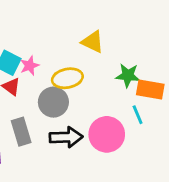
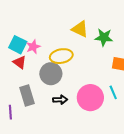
green star: (128, 75) -> (104, 37), moved
cyan line: (138, 115) -> (113, 92), moved
black arrow: (66, 137) -> (60, 100), size x0.6

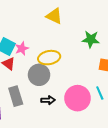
yellow triangle: (80, 29) -> (54, 16), moved

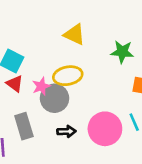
yellow triangle: (54, 16) -> (74, 35), moved
pink star: (22, 48) -> (41, 86), moved

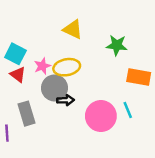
pink star: (41, 86) -> (42, 66), moved
black arrow: (66, 131) -> (65, 100), moved

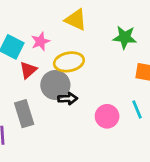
pink star: (42, 66) -> (40, 41), moved
red triangle: (18, 75) -> (28, 70), moved, turned 42
pink circle: (101, 116) -> (107, 116), size x0.7

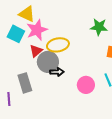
yellow triangle: (76, 20) -> (27, 14), moved
pink star: (40, 41) -> (37, 30), size x1.5
red triangle: (28, 70) -> (36, 51), moved

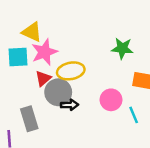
cyan square: (16, 34) -> (18, 57), turned -30
pink circle: (86, 85) -> (111, 100), moved

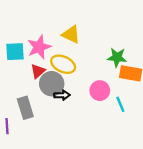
yellow triangle: (32, 32) -> (71, 34), moved
green star: (122, 48) -> (117, 57), moved
yellow ellipse: (71, 71) -> (63, 64), turned 35

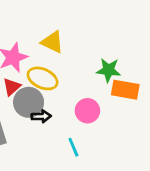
cyan line: (120, 104) -> (73, 147), moved

